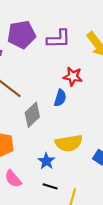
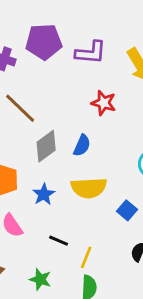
blue semicircle: (60, 98) -> (82, 145), moved
blue star: (46, 161) -> (44, 194), moved

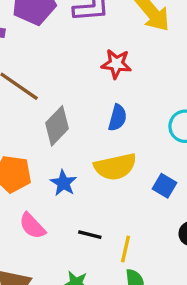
blue semicircle: (82, 145) -> (118, 118), moved

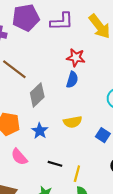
blue semicircle: (118, 118) -> (72, 80), moved
yellow semicircle: (115, 167) -> (73, 122), size x0.7

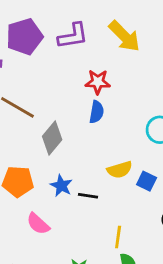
yellow semicircle: (73, 122) -> (120, 170), moved
black line: (55, 164) -> (88, 196), moved

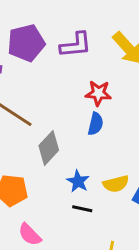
blue star: (61, 186) -> (78, 181), moved

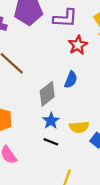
red star: (98, 93) -> (78, 45), moved, turned 30
gray diamond: (49, 148) -> (47, 94), moved

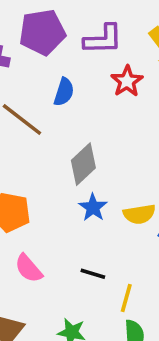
blue semicircle: (71, 80) -> (64, 92), moved
black line: (51, 142) -> (93, 274), moved

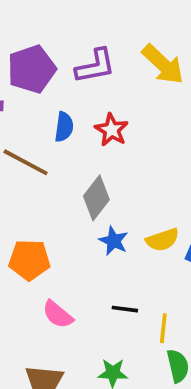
red star: (127, 81) -> (112, 130), moved

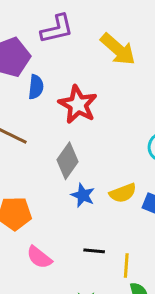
purple L-shape: (95, 66) -> (57, 29), moved
blue semicircle: (64, 127) -> (36, 87), moved
red star: (112, 130) -> (78, 104), size x1.4

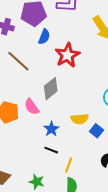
blue star: (83, 195) -> (51, 129), moved
pink semicircle: (39, 257) -> (32, 107), moved

